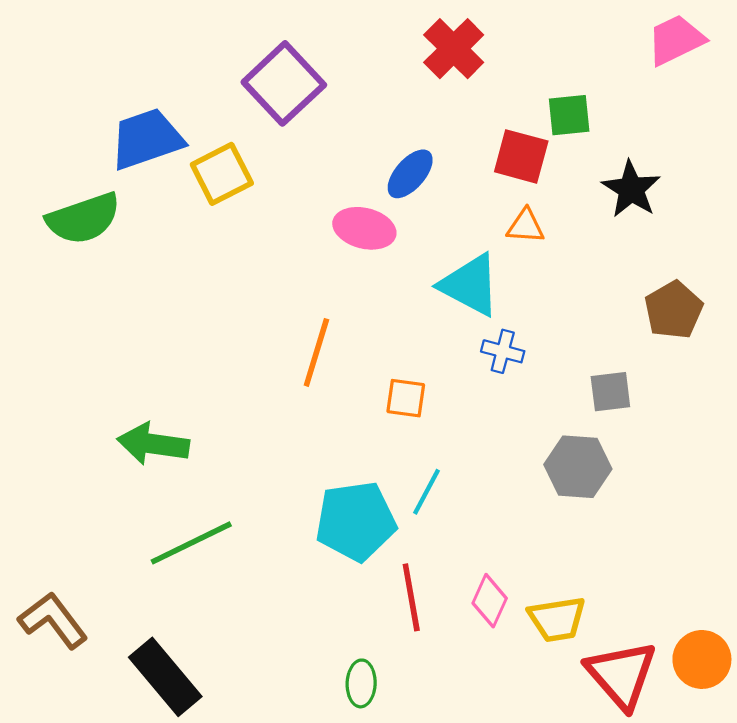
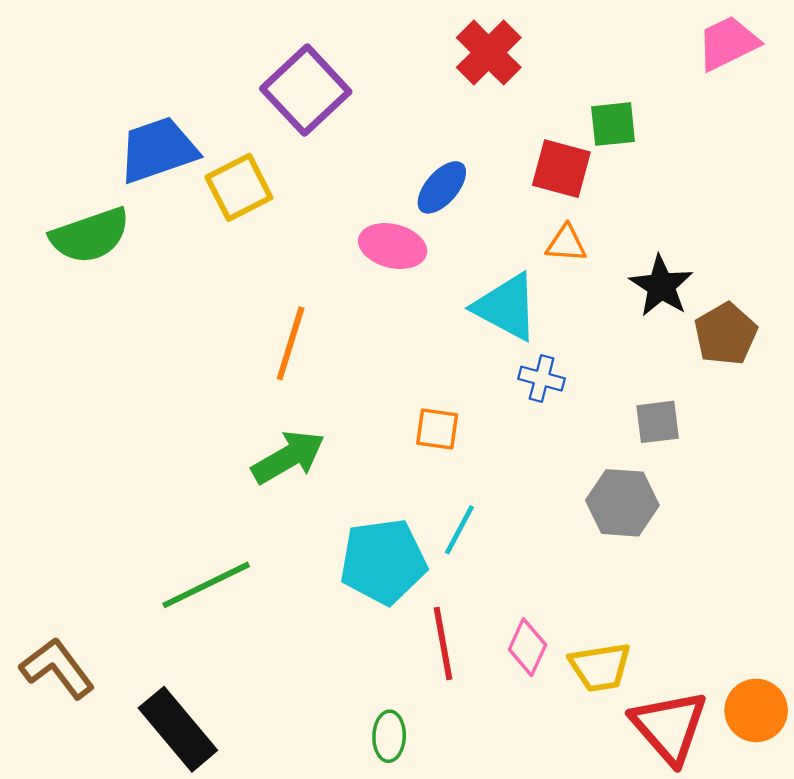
black star: (631, 189) -> (661, 286), moved
orange line: (316, 352) -> (291, 343), moved
green arrow: (153, 444) -> (288, 457), moved, turned 142

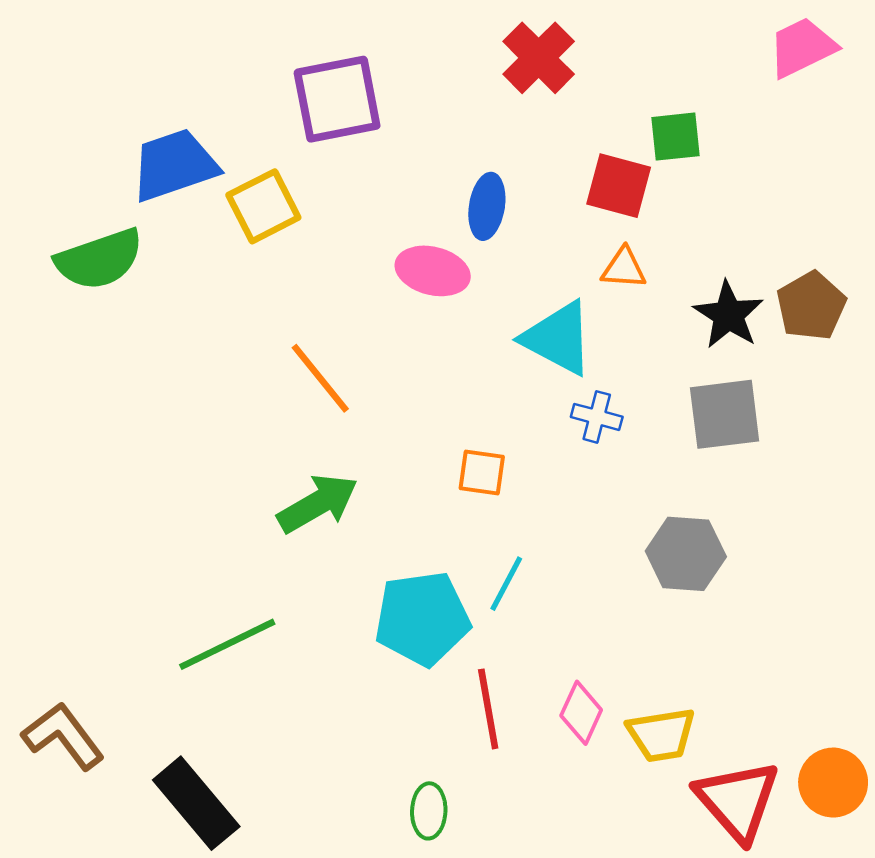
purple square: (306, 90) -> (337, 99), turned 32
blue ellipse: (442, 187) -> (487, 206), turned -32
brown pentagon: (726, 334) -> (811, 306), moved
orange line: (291, 343) -> (320, 378), turned -56
gray square: (658, 422) -> (725, 414), moved, size x1.5

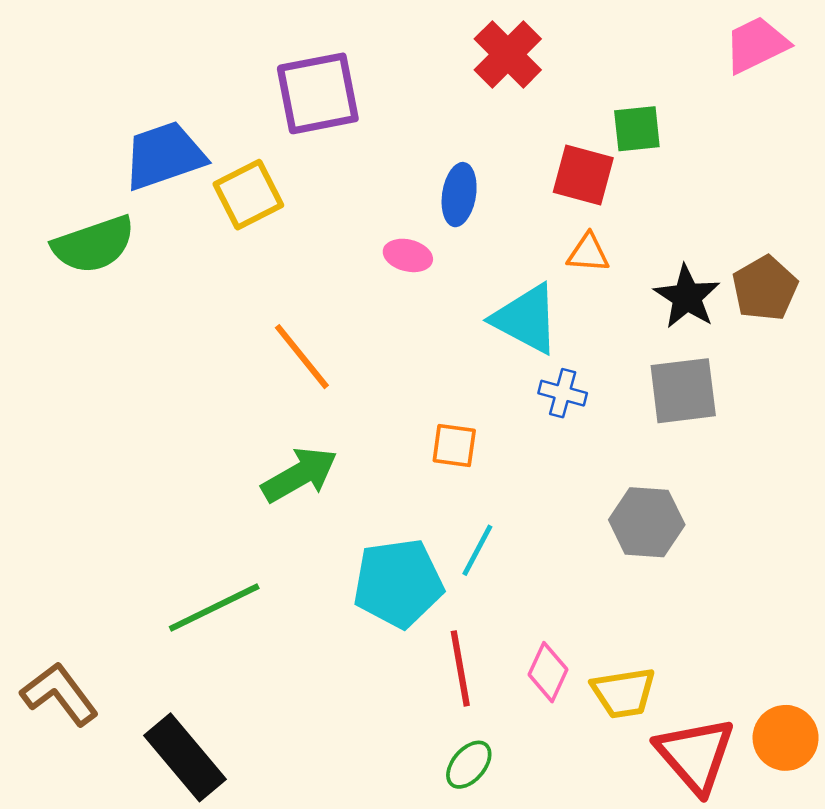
pink ellipse: (433, 271) -> (408, 255), size x0.7
green ellipse: (429, 811) -> (469, 765), moved, turned 39

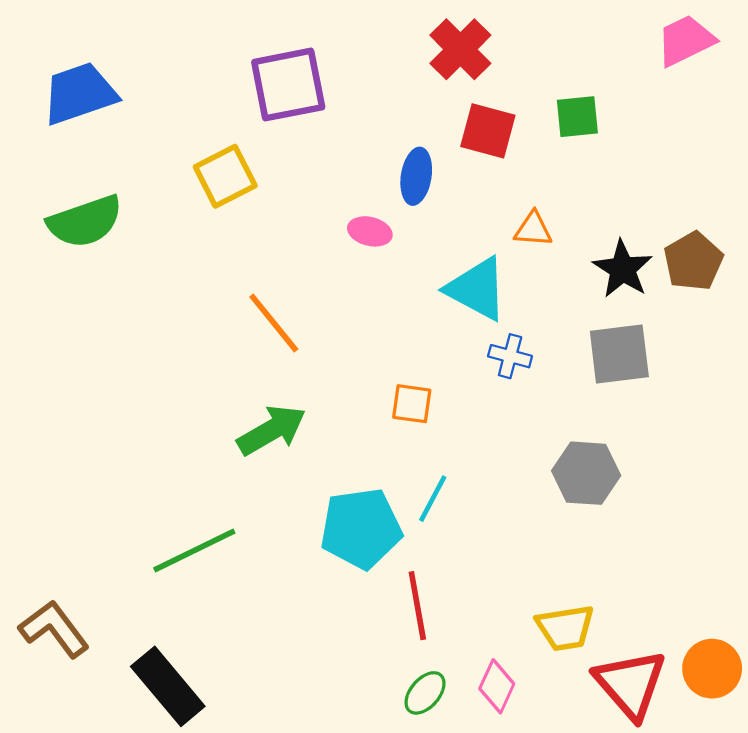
blue trapezoid: (164, 156) -> (79, 93), moved
red square: (583, 175) -> (488, 131), moved
pink diamond: (548, 672) -> (497, 686), moved

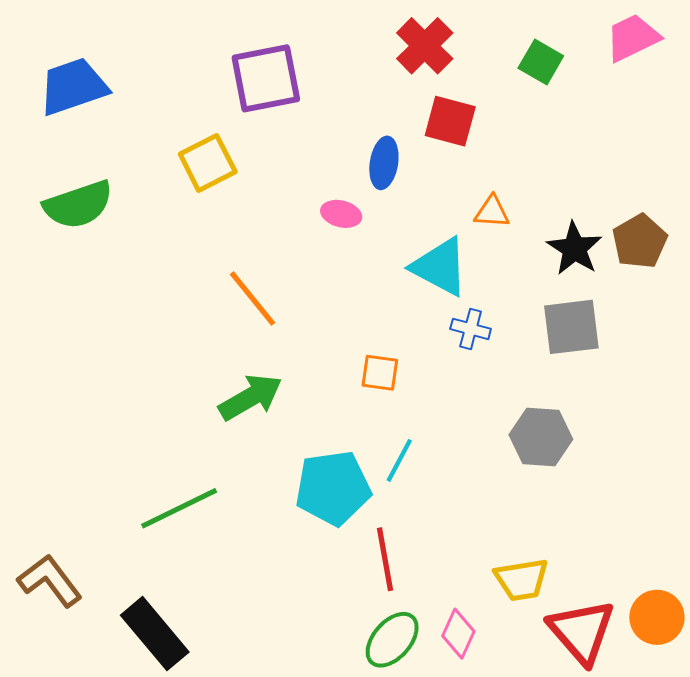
green square: (577, 117) -> (541, 62), moved, turned 36
green ellipse: (425, 693) -> (392, 640), size x1.4

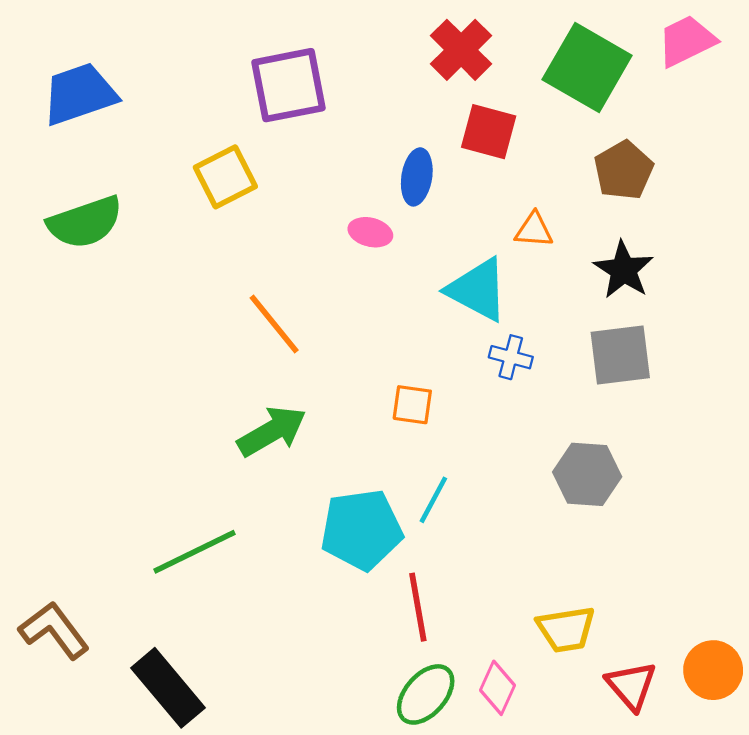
green square: (541, 62) -> (587, 67), size x1.8
brown pentagon: (640, 241) -> (624, 170), moved
red triangle: (582, 632) -> (631, 686), size x0.7

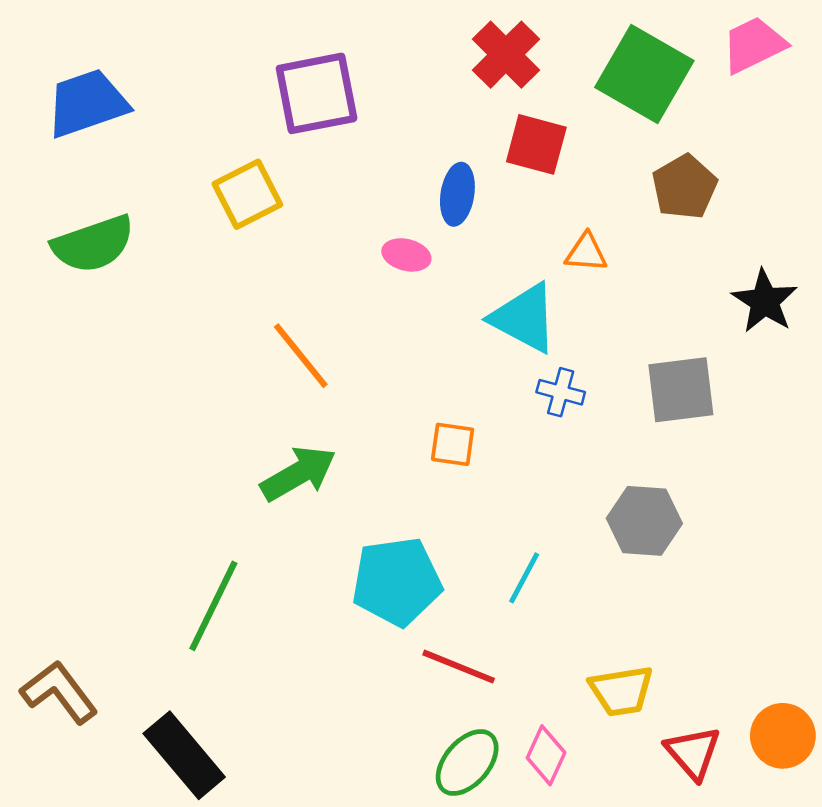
black star: (624, 270) -> (765, 301), moved
cyan line: (433, 500) -> (524, 578), moved
green line: (195, 552) -> (213, 606), turned -38
red line: (418, 607) -> (459, 667), turned -58

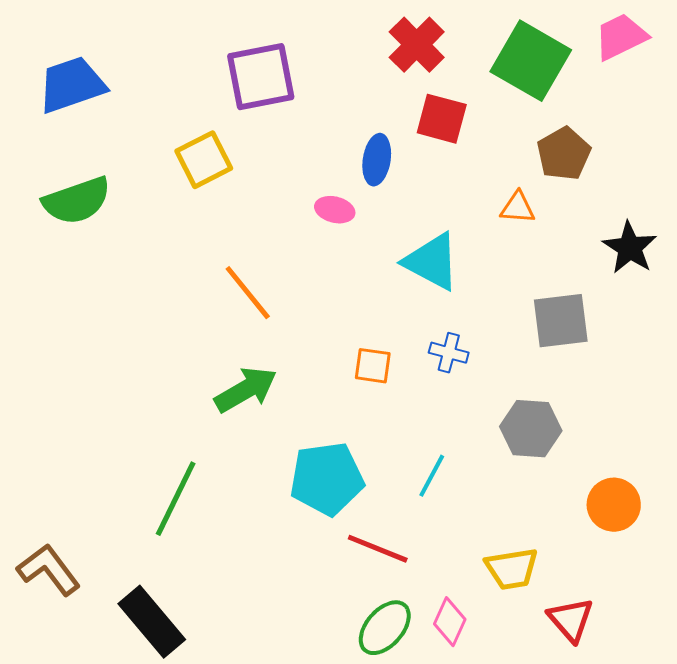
orange triangle: (586, 253) -> (518, 208), moved
blue cross: (561, 392) -> (449, 353), moved
orange circle: (783, 736) -> (614, 505), moved

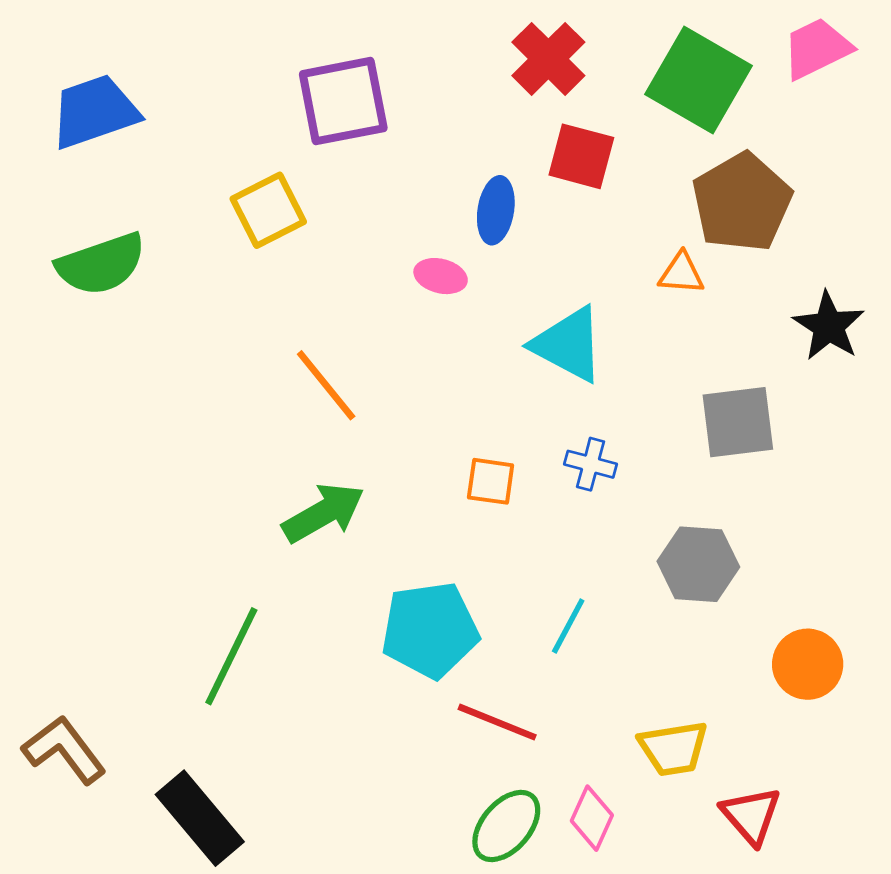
brown pentagon: (564, 154) -> (742, 202), size x1.4

